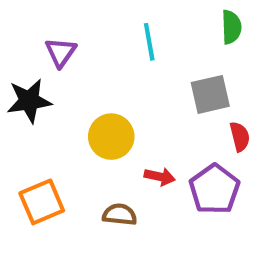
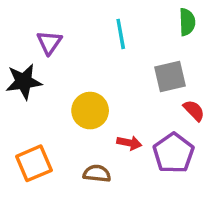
red semicircle: (240, 137) -> (194, 111), turned -30

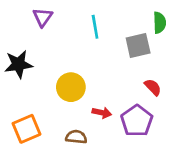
green semicircle: (187, 22) -> (160, 23), moved
purple triangle: (49, 42) -> (43, 17), moved
gray square: (170, 76) -> (138, 45), moved

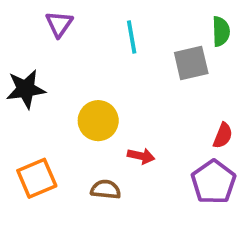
red semicircle: (153, 87) -> (223, 136), moved, turned 66
purple pentagon: (137, 121) -> (213, 182), moved

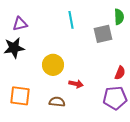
purple triangle: (59, 24) -> (20, 24), moved, turned 42
orange square: (37, 178) -> (20, 96), turned 30
purple pentagon: (213, 182) -> (115, 98), turned 30

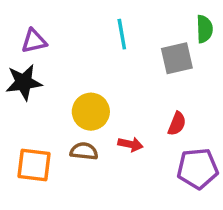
red semicircle: (120, 73) -> (177, 124), moved
brown semicircle: (57, 102) -> (84, 151), moved

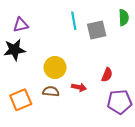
gray square: (177, 58) -> (97, 30), moved
orange square: (34, 165) -> (21, 100), turned -30

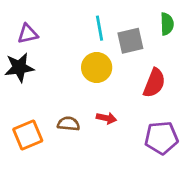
yellow circle: (55, 67) -> (97, 67), moved
red semicircle: (107, 75) -> (154, 83), moved, size x1.5

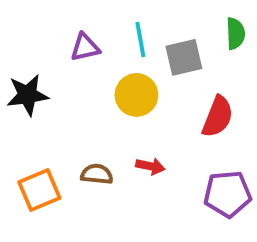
purple triangle: (28, 34) -> (85, 47), moved

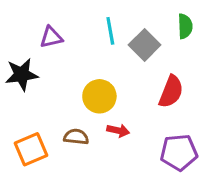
purple triangle: (85, 47) -> (51, 37), moved
gray square: (184, 57) -> (145, 45), turned -32
yellow circle: (136, 95) -> (99, 96), moved

